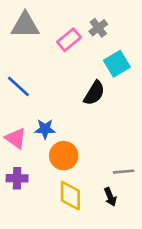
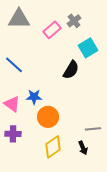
yellow diamond: (70, 196) -> (53, 147), turned 55

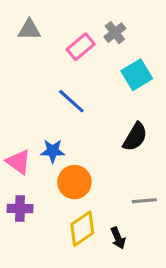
gray triangle: (19, 19) -> (29, 30), size x0.7
blue line: (14, 65) -> (71, 101), moved
black semicircle: (71, 70) -> (135, 137), moved
black arrow: (83, 148) -> (118, 238), moved

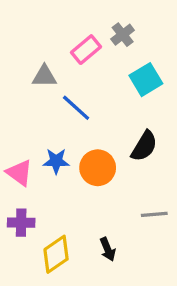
gray triangle: (29, 30) -> (44, 76), moved
orange circle: (74, 182) -> (98, 168), moved
yellow diamond: (82, 229) -> (56, 254), moved
black arrow: (118, 238) -> (108, 249), moved

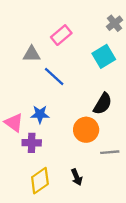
gray cross: (123, 35) -> (114, 23), moved
orange circle: (98, 168) -> (86, 130), moved
purple cross: (21, 223) -> (32, 143), moved

